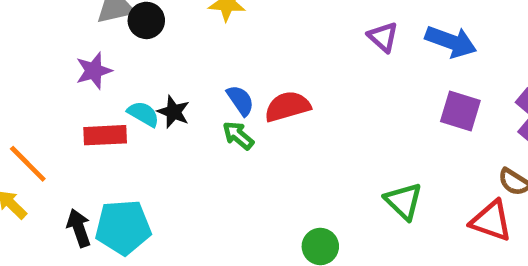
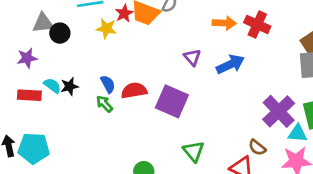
blue arrow: (451, 42) -> (230, 64), turned -52
purple square: (460, 111) -> (172, 101), moved, size x1.4
black star: (174, 112) -> (69, 86), turned 30

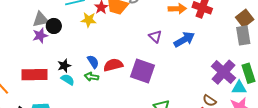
purple star: (27, 58) -> (40, 35), moved
cyan semicircle: (52, 86) -> (68, 80), moved
red rectangle: (29, 95) -> (34, 75), size x1.4
green arrow: (104, 104) -> (92, 77), turned -32

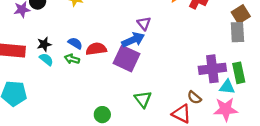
blue arrow: (184, 39) -> (133, 40), moved
blue semicircle: (93, 62) -> (75, 43), turned -32
purple cross: (224, 72) -> (212, 69), turned 35

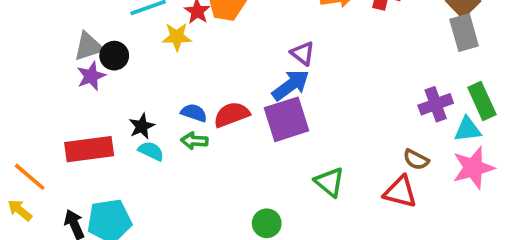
purple square: (127, 59) -> (287, 119), turned -30
purple cross: (212, 69) -> (436, 104), size x0.7

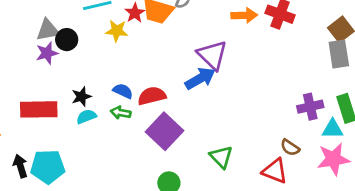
purple triangle: (303, 53) -> (212, 55), size x1.6
purple square: (287, 119) -> (164, 131), moved, turned -36
cyan semicircle: (151, 151) -> (86, 117), turned -54

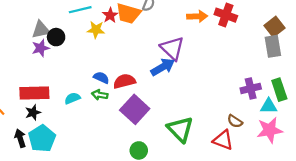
black star: (81, 97) -> (33, 113), moved
green triangle: (221, 157) -> (180, 129), size x1.4
cyan pentagon: (48, 167) -> (42, 138), turned -30

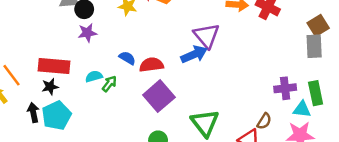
purple star: (41, 48) -> (87, 33), moved
green arrow: (100, 95) -> (109, 84), moved, turned 112
brown semicircle: (235, 121) -> (264, 121), turned -98

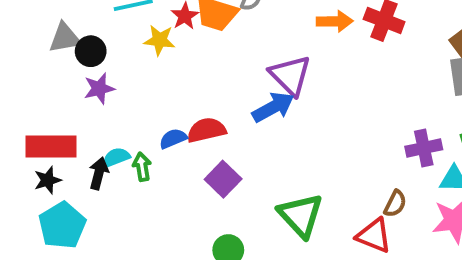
blue semicircle: (127, 58) -> (173, 139), moved, turned -49
green arrow: (109, 84) -> (142, 167), turned -42
purple square: (159, 96) -> (223, 179), size x0.7
black arrow: (33, 112) -> (99, 173), moved, turned 30

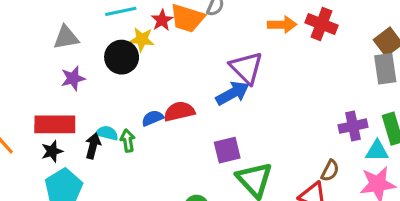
black circle: (91, 51) -> (122, 57), moved, size x1.4
purple star: (99, 89) -> (73, 78), moved
cyan semicircle: (116, 157) -> (107, 133), turned 35
purple square: (223, 179) -> (227, 150), moved, turned 32

